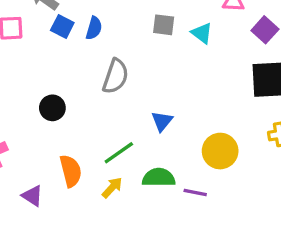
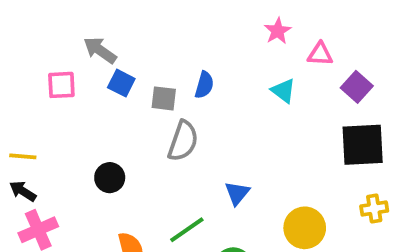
gray square: (164, 25) -> (164, 98), moved
blue semicircle: (94, 28) -> (204, 85), moved

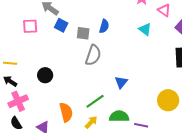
pink triangle: (320, 54) -> (164, 10), turned 32
black circle: (110, 178) -> (45, 75), moved
yellow circle: (305, 228) -> (168, 100), moved

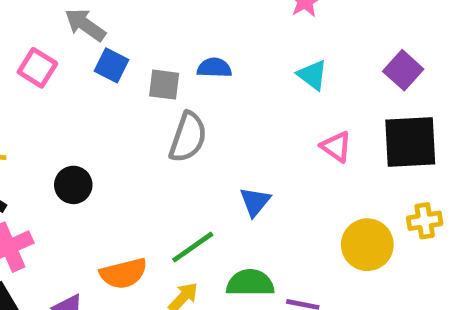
pink triangle: (164, 10) -> (336, 147), moved
pink square: (30, 26) -> (37, 68), turned 35
blue semicircle: (104, 26) -> (214, 68), turned -104
orange semicircle: (66, 112) -> (123, 273), turned 90

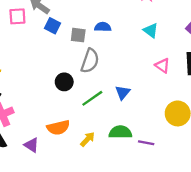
pink square: (37, 68) -> (17, 16), moved, turned -36
black circle: (73, 185) -> (64, 82), moved
green line: (193, 247) -> (92, 98), moved

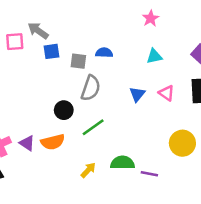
blue square: (52, 26) -> (52, 51), turned -35
cyan triangle: (151, 30) -> (154, 56), turned -49
blue triangle: (123, 92) -> (137, 94), moved
orange semicircle: (58, 128) -> (53, 142), moved
purple triangle: (31, 145) -> (27, 143), moved

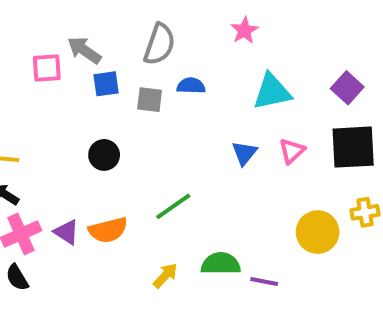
pink star: (151, 18) -> (244, 30), moved
cyan triangle: (154, 56) -> (272, 92), size x1.5
gray semicircle: (91, 88) -> (159, 44), moved
pink triangle: (167, 93) -> (292, 151), turned 42
black circle: (64, 110) -> (104, 155), moved

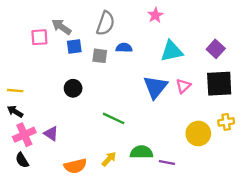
blue triangle: (244, 153) -> (155, 87), size x1.6
green line: (173, 206) -> (114, 118), turned 60
orange semicircle: (108, 230) -> (75, 166), moved

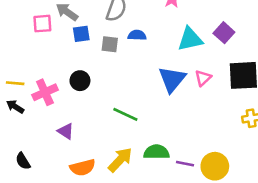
purple square: (216, 49) -> (224, 33), moved
purple triangle: (51, 133) -> (66, 131), moved
yellow circle: (198, 133) -> (215, 166), moved
pink cross: (24, 135) -> (45, 92), moved
yellow arrow: (109, 159) -> (120, 160), size x1.5

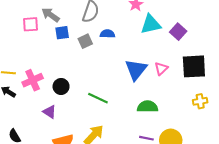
cyan triangle: (190, 39) -> (151, 24), moved
gray square: (110, 44) -> (85, 41), turned -32
black circle: (80, 81) -> (61, 86), moved
green semicircle: (156, 152) -> (148, 107), moved

